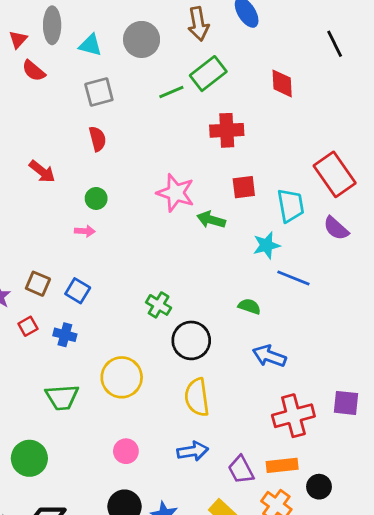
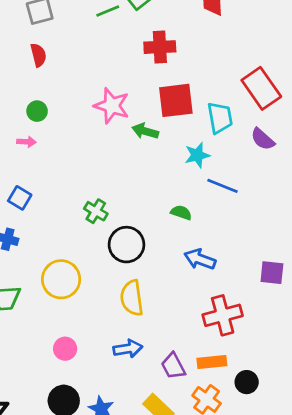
red square: (244, 187) -> (176, 100), size x1.6
purple square: (346, 403) -> (272, 273), moved

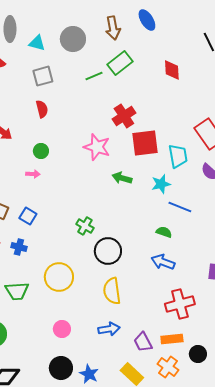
red cross: (160, 47) -> (124, 116), moved, turned -30
green arrow: (145, 131) -> (122, 178), moved
green semicircle: (181, 213) -> (164, 232), moved

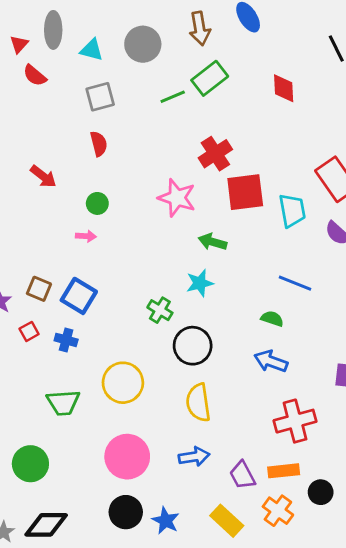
cyan star: (161, 184) -> (200, 283), moved
blue square: (28, 216) -> (79, 296), size x1.4
pink circle: (62, 329) -> (127, 457), size x1.8

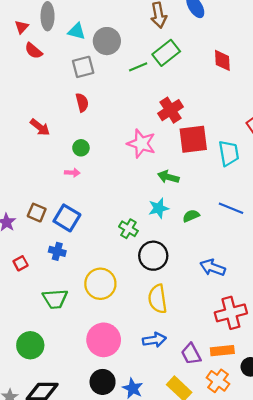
gray circle: (143, 44) -> (107, 41), moved
green semicircle: (272, 319) -> (191, 216), moved, turned -42
red square: (29, 331) -> (21, 263), moved

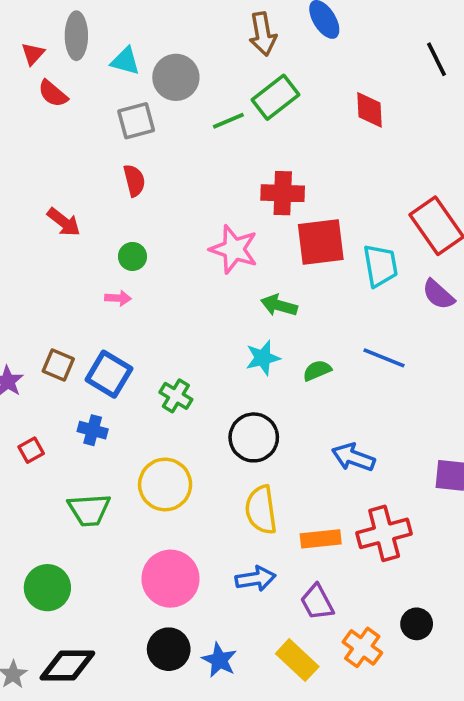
red cross: (171, 110) -> (283, 193), turned 35
green cross: (128, 229) -> (176, 396), moved
orange rectangle: (222, 351) -> (321, 539), moved

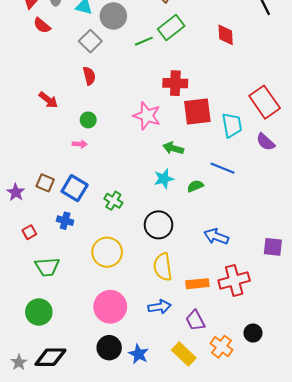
gray square: (136, 121) -> (90, 41), turned -30
blue line: (384, 358) -> (223, 168), moved
green trapezoid: (89, 510) -> (47, 267), moved

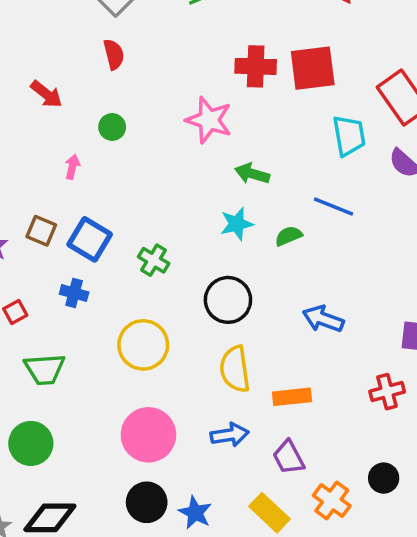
red square: (197, 112) -> (313, 68), moved
pink arrow: (80, 144) -> (72, 167), moved, turned -80
red cross: (234, 281) -> (387, 392), moved, size x0.7

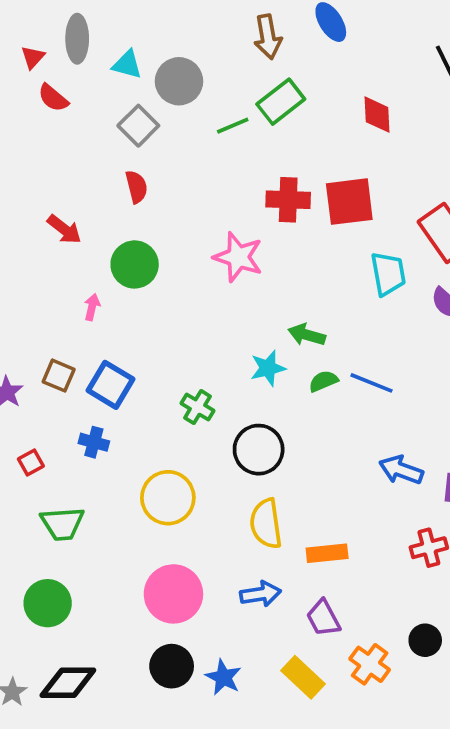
green circle: (112, 127) -> (135, 264), size x1.6
green arrow: (252, 174) -> (307, 335), moved
blue line: (333, 207) -> (371, 383), moved
green cross: (154, 260) -> (197, 407), moved
blue arrow: (323, 319) -> (401, 470), moved

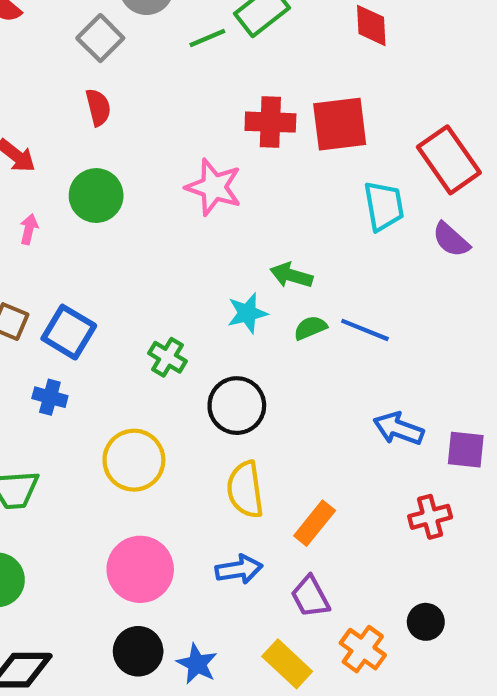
pink arrow: (92, 307) -> (29, 229), moved
orange rectangle: (327, 553) -> (315, 523), turned -45

